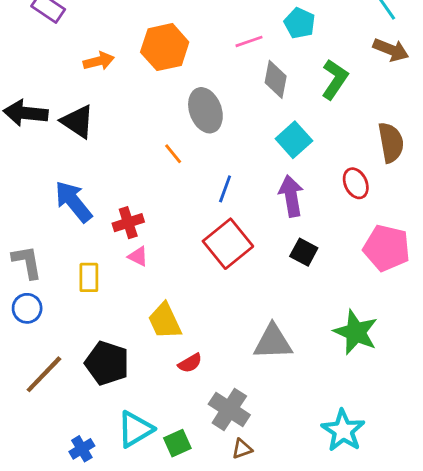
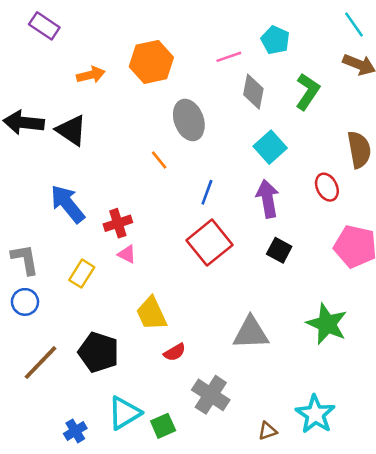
yellow rectangle: (89, 277) -> (82, 274), turned 32
brown triangle: (242, 449) -> (268, 431), moved

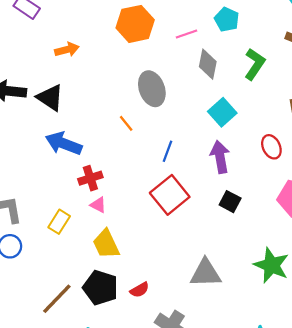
orange hexagon: (151, 62) -> (135, 24), moved
blue arrow: (68, 204) -> (64, 143), moved, turned -30
yellow trapezoid: (151, 314) -> (106, 244), moved
black pentagon: (99, 352) -> (100, 288), moved
brown line: (40, 363) -> (57, 299), moved

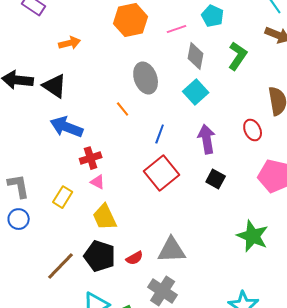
cyan square: (222, 112) -> (196, 92), moved
gray triangle: (205, 273) -> (172, 250), moved

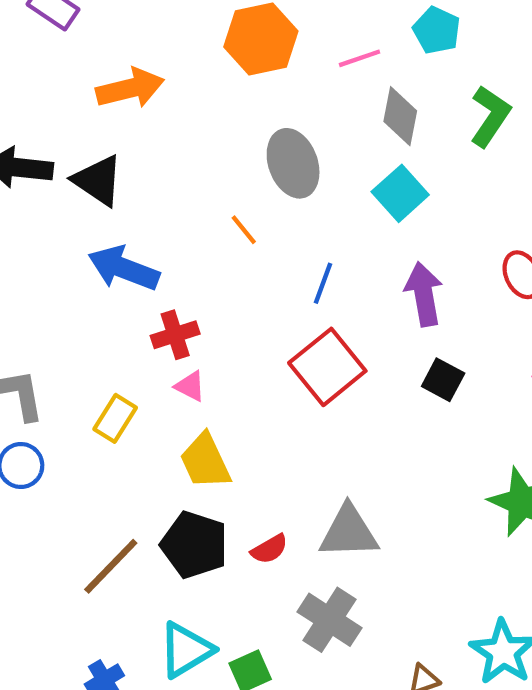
orange arrow: (70, 43) -> (130, 88), size x1.4

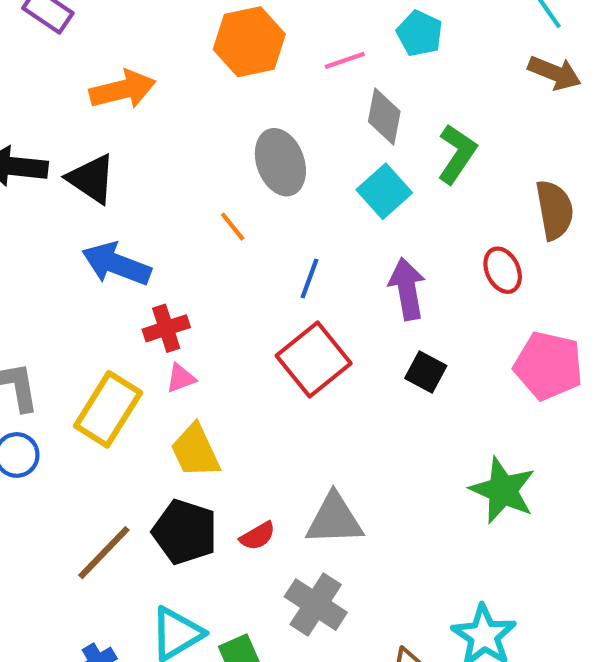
green L-shape: (490, 116) -> (457, 154), moved
pink triangle: (190, 386) -> (181, 378), turned -48
yellow rectangle: (115, 418) -> (108, 409), size x1.6

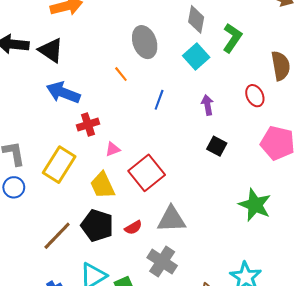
purple arrow: (407, 289) -> (207, 105), size x0.7
red square: (314, 359) -> (147, 173), moved
pink triangle: (181, 378) -> (113, 149), moved

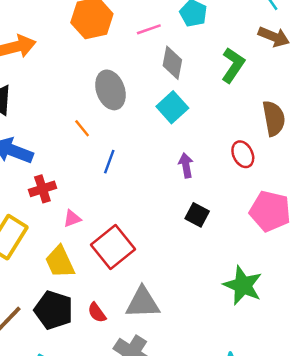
green L-shape: (232, 38) -> (233, 65), moved
blue line: (159, 100) -> (109, 162), moved
red semicircle: (133, 228) -> (97, 313), turned 84

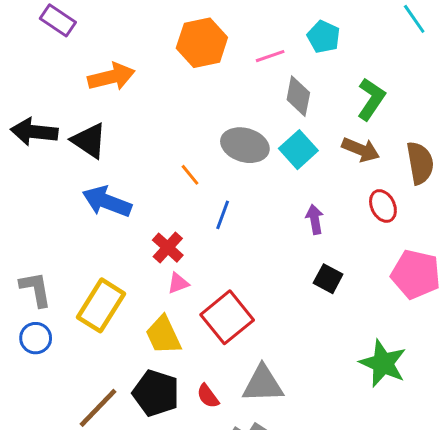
brown arrow: (274, 37) -> (361, 150), moved
gray ellipse: (110, 90) -> (245, 145), moved, turned -54
red cross: (42, 189) -> (168, 248), moved, turned -30

